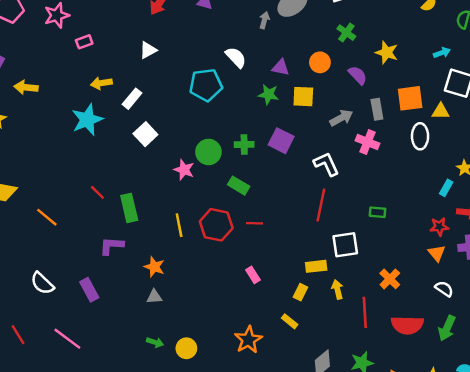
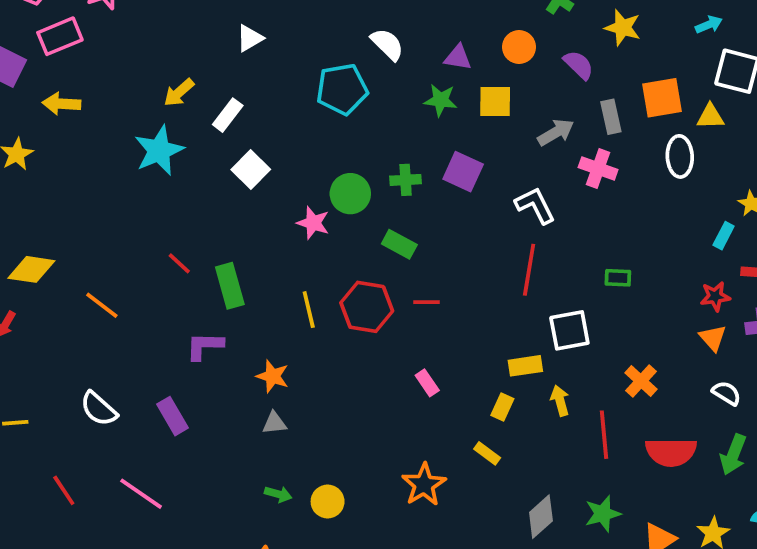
pink rectangle: (84, 42) -> (60, 36), moved, size x1.6
yellow arrow: (101, 83) -> (179, 93), turned -30

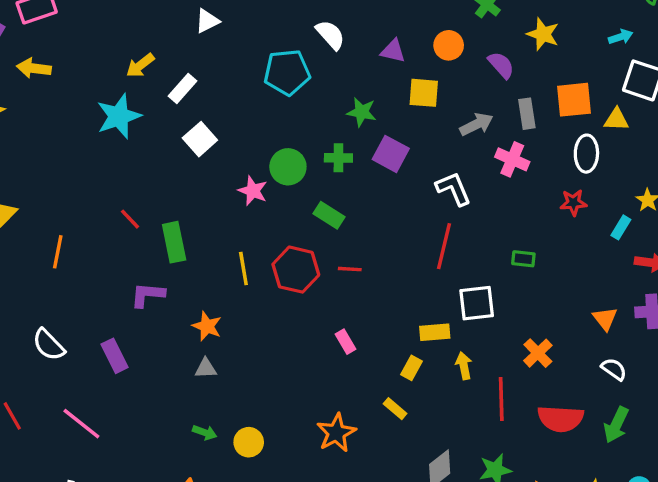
green star: (441, 100) -> (362, 112), moved
red star: (715, 296) -> (573, 203), moved
orange line: (102, 305) -> (58, 252), turned 60

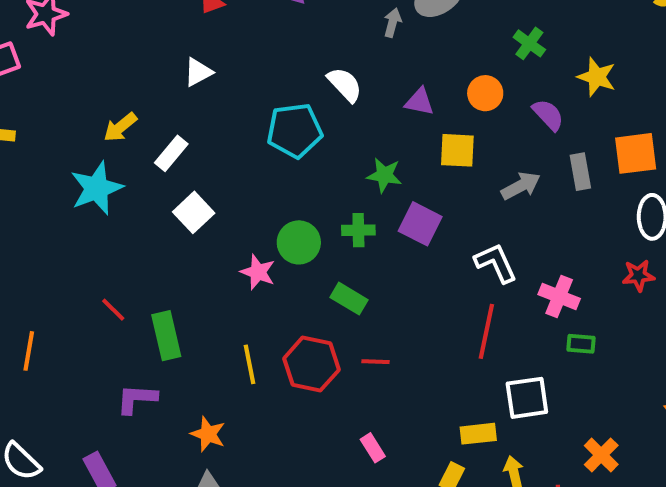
pink cross: (512, 159) -> (559, 297), moved

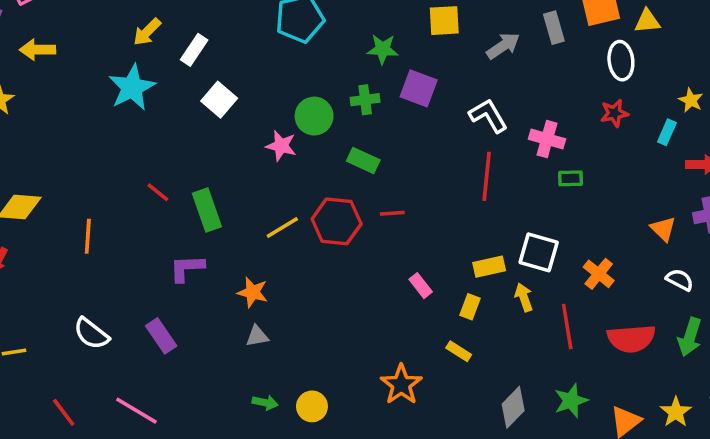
yellow line: (249, 364) -> (282, 227), turned 76
white square: (527, 398) -> (539, 252), moved, turned 30
pink rectangle: (373, 448) -> (421, 286), moved

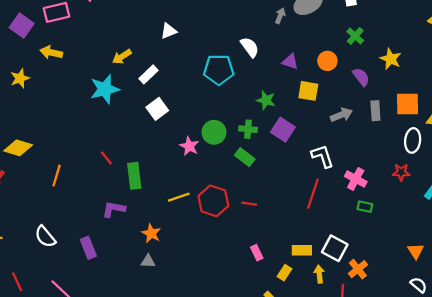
green rectangle: (363, 160) -> (245, 157), moved
orange cross: (599, 274) -> (358, 269), moved

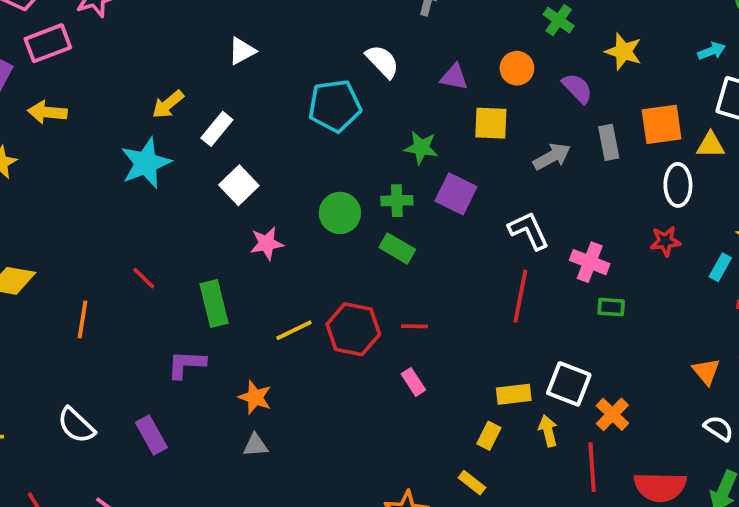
pink star: (189, 146) -> (267, 243), moved, turned -30
red line: (106, 158) -> (144, 278), moved
pink rectangle: (257, 253) -> (413, 382), moved

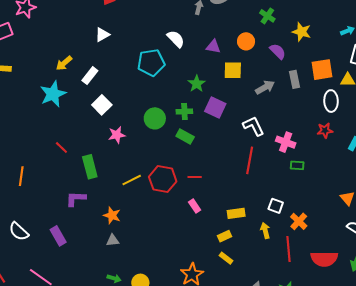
green star: (421, 148) -> (197, 84), turned 30
red line: (144, 278) -> (61, 148), moved
white square: (569, 384) -> (276, 206), size x0.7
yellow rectangle: (514, 394) -> (236, 213), moved
yellow rectangle: (489, 436) -> (225, 236), moved, turned 40

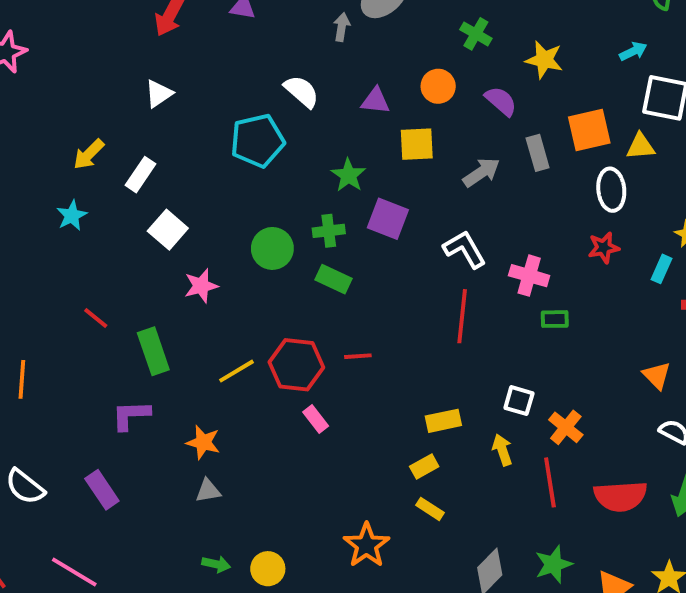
cyan star: (53, 94) -> (72, 216), size x0.6
pink rectangle: (195, 206) -> (316, 419), moved

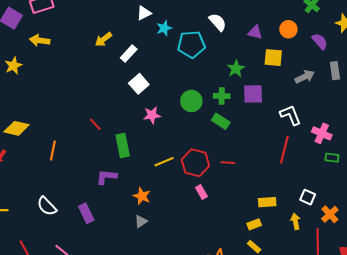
cyan star: (72, 216) -> (164, 28), moved
purple square: (388, 219) -> (253, 94), turned -30
gray triangle: (208, 491) -> (141, 221), turned -32

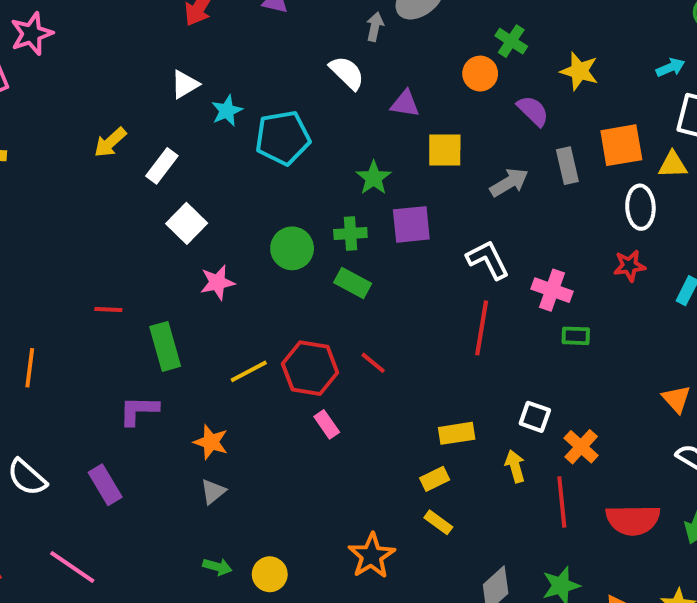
white semicircle: (218, 22) -> (347, 73), moved
orange circle: (288, 29) -> (480, 74), moved
red line: (95, 124) -> (108, 310), turned -40
red line: (228, 163) -> (373, 363), turned 40

